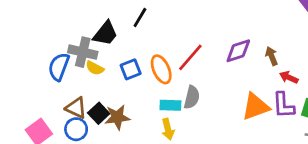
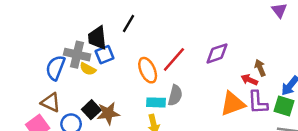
black trapezoid: (105, 33) -> (97, 38), turned 135
brown arrow: (272, 56) -> (260, 68), moved
blue square: (131, 69) -> (105, 55), moved
red arrow: (289, 77) -> (249, 80), moved
brown triangle: (76, 108) -> (51, 102), moved

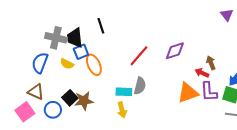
black line: (128, 23) -> (101, 26), turned -49
gray cross: (77, 55) -> (56, 38), moved
orange ellipse: (148, 70) -> (94, 65), moved

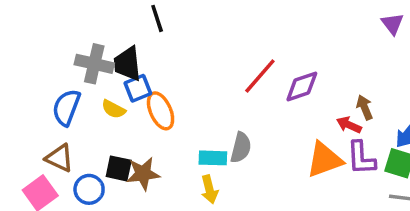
black line: (101, 26) -> (157, 18), moved
red line: (139, 56) -> (260, 76), moved
black square: (70, 98) -> (119, 168), turned -35

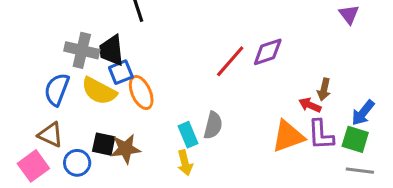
purple diamond: (302, 86) -> (268, 52), moved
brown arrow: (365, 107) -> (324, 89), turned -145
yellow semicircle: (113, 109) -> (99, 91), size x1.6
cyan rectangle: (213, 158) -> (188, 135), turned 65

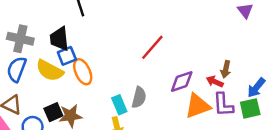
gray cross: (82, 50) -> (20, 39), moved
purple diamond: (268, 52) -> (182, 82), moved
green square: (355, 139) -> (250, 108), turned -30
black square: (104, 144) -> (53, 112), turned -36

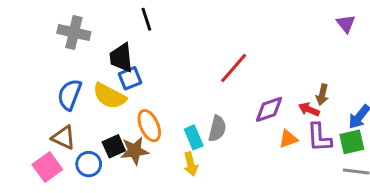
gray cross: (20, 39) -> (74, 33), moved
orange ellipse: (83, 72) -> (149, 126), moved
orange triangle: (198, 106) -> (288, 139), size x0.6

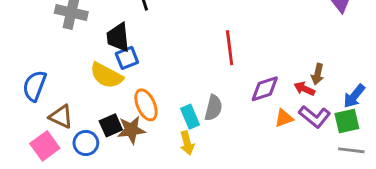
red line: (234, 68) -> (230, 48), turned -48
blue semicircle: (69, 95) -> (35, 86), moved
purple L-shape: (319, 137) -> (315, 117), turned -48

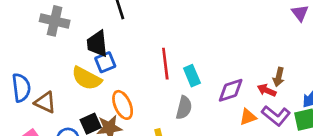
red line: (230, 48) -> (165, 64), moved
blue semicircle: (35, 86) -> (21, 88), turned 152
brown triangle: (61, 117) -> (45, 102), moved
cyan rectangle: (190, 117) -> (192, 76), moved

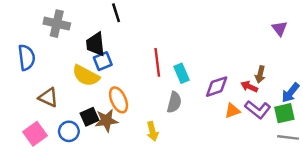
purple triangle: (300, 13) -> (280, 28), moved
blue semicircle: (21, 88) -> (26, 57), moved

